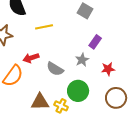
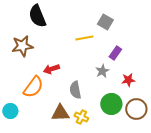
yellow line: (44, 27) -> (84, 38), moved
gray semicircle: (55, 69) -> (75, 90), moved, turned 48
green circle: (78, 91) -> (111, 104), moved

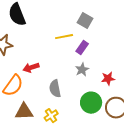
purple rectangle: (115, 53) -> (82, 48), moved
brown triangle: (60, 113) -> (24, 112), moved
yellow cross: (81, 117) -> (51, 116), moved, turned 32

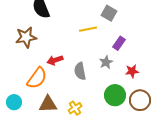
purple rectangle: (82, 48) -> (119, 43), moved
gray semicircle: (55, 89) -> (80, 71), moved

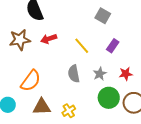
yellow line: (88, 29) -> (82, 46), moved, turned 60
red arrow: (55, 60) -> (49, 39), moved
gray star: (106, 62) -> (100, 74), moved

